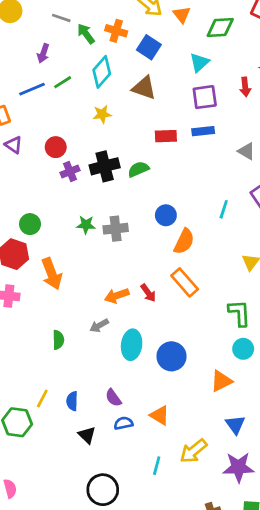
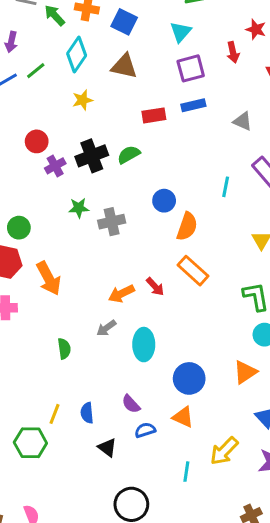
green star: (86, 225) -> (79, 208), moved
blue circle: (172, 356) -> (189, 378), moved

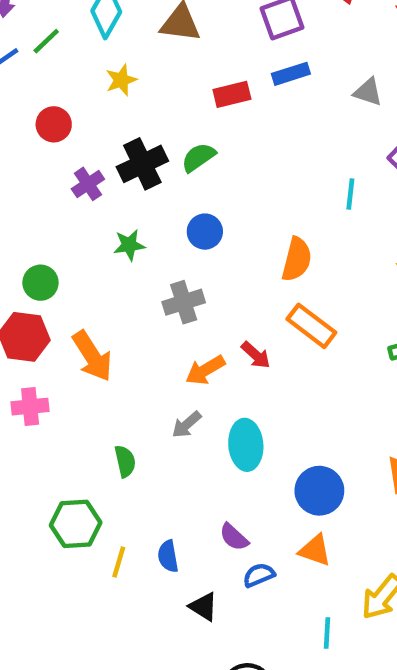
red circle: (37, 141) -> (54, 124), moved
blue circle: (164, 201) -> (205, 232), moved
gray cross: (112, 222) -> (184, 302), moved
green hexagon: (30, 443) -> (76, 524), moved

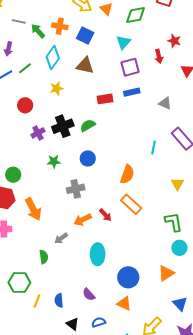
gray arrow: (187, 425) -> (61, 238), moved
blue semicircle: (259, 575) -> (99, 322), moved

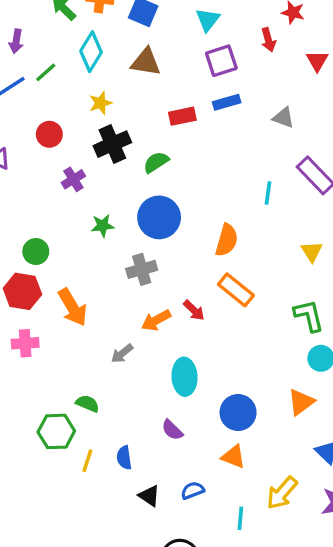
black cross: (63, 126) -> (112, 144), moved
blue circle: (88, 158) -> (159, 217), size x1.6
green semicircle: (44, 257) -> (88, 404), moved, turned -56
purple semicircle: (89, 295) -> (172, 430), moved

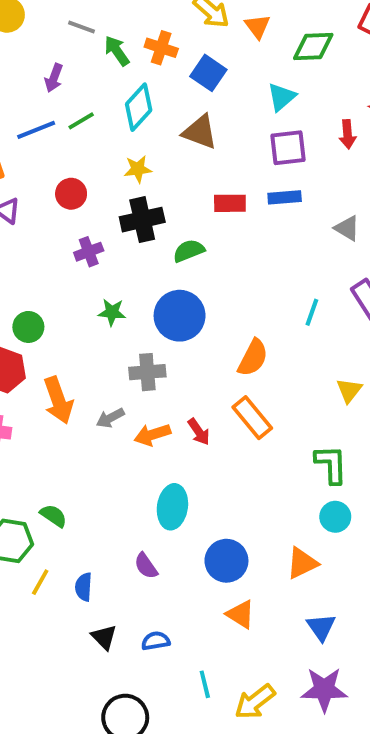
gray arrow: (122, 353) -> (110, 418), moved
orange triangle: (233, 457) -> (241, 614), moved
yellow arrow: (282, 493) -> (255, 702), moved
cyan line: (240, 518) -> (205, 684), turned -30

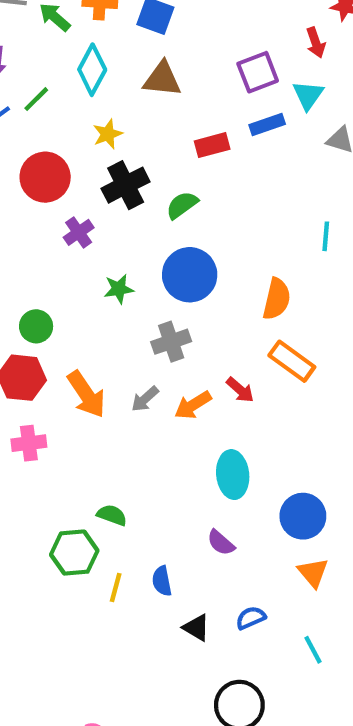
cyan triangle: (282, 97) -> (308, 95), moved
red circle: (71, 194) -> (45, 177), size x1.5
orange triangle: (241, 614) -> (313, 573), moved, turned 32

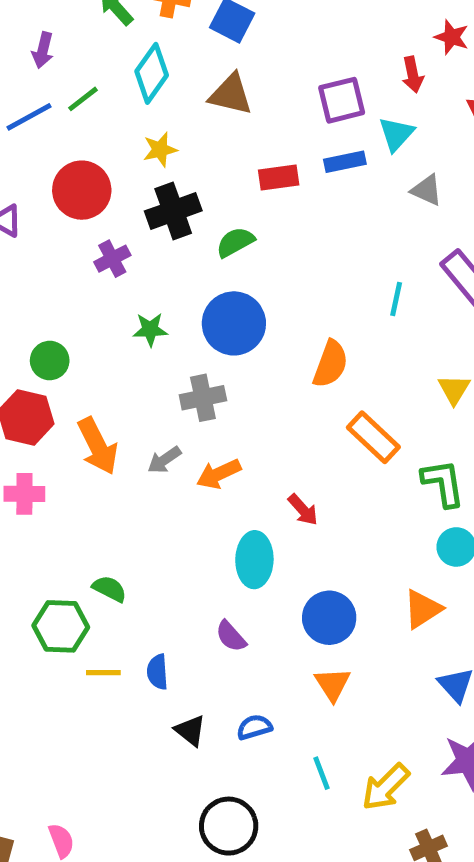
orange rectangle: (292, 361) -> (373, 437), moved
red arrow: (240, 390) -> (303, 510), moved
yellow line: (116, 587) -> (103, 673), turned 68

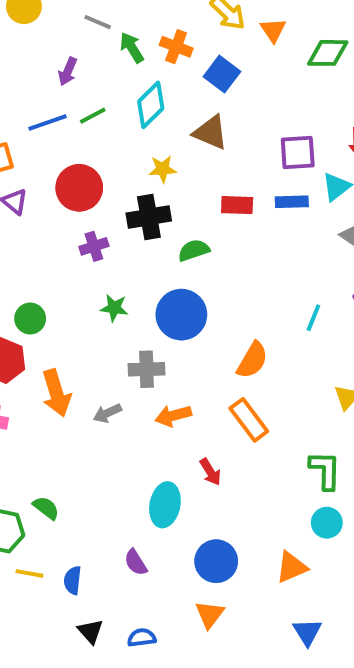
yellow star: (160, 150) -> (163, 169), moved
orange rectangle: (373, 437) -> (249, 420), moved
orange arrow: (219, 474) -> (173, 416), moved

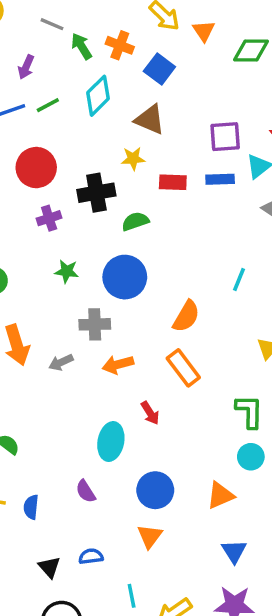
yellow star: (163, 169) -> (133, 159), moved
black triangle: (90, 631) -> (49, 567), moved

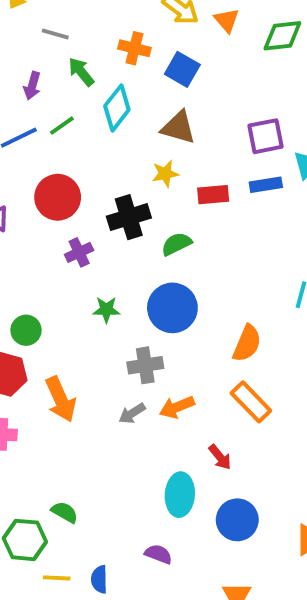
green arrow: (81, 46) -> (81, 72), moved
gray arrow: (61, 362) -> (132, 413), moved
blue circle: (155, 490) -> (237, 520), moved
purple semicircle: (86, 491) -> (158, 554), turned 150

